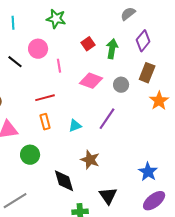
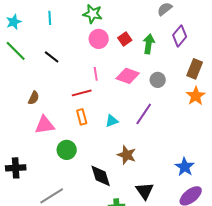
pink circle: (38, 49) -> (99, 39), moved
pink line: (59, 66) -> (96, 74), moved
brown rectangle: (147, 73) -> (195, 69), moved

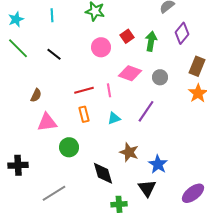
pink circle: (99, 39) -> (101, 47), moved
pink line: (96, 74) -> (109, 90), moved
blue star: (185, 167) -> (158, 164), moved

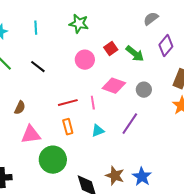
green arrow: (151, 41) -> (135, 54), turned 120
green circle: (69, 147) -> (53, 160), size x1.4
brown star: (129, 152) -> (115, 176), moved

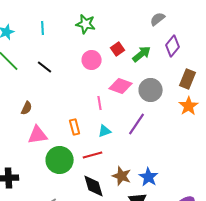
green arrow: (135, 54) -> (142, 54), turned -78
gray circle: (144, 90) -> (151, 90), size x1.5
red line: (68, 103) -> (93, 155), moved

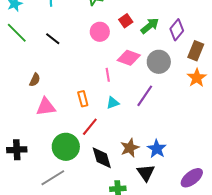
purple diamond: (173, 46) -> (177, 30), moved
red line: (93, 155) -> (90, 127), moved, turned -36
green circle: (60, 160) -> (66, 147), moved
brown star: (122, 176) -> (130, 148), turned 30

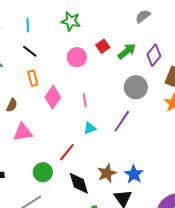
black line: (53, 39) -> (30, 51), moved
pink diamond: (129, 58) -> (53, 97), moved, turned -75
orange rectangle: (83, 99) -> (33, 78), moved
green circle: (66, 147) -> (43, 172), size x0.7

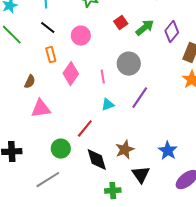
pink circle: (77, 57) -> (81, 36), moved
gray circle: (136, 87) -> (129, 64), moved
blue star: (134, 174) -> (168, 151), moved

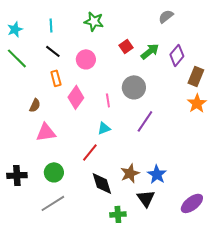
cyan triangle: (108, 105) -> (104, 128), moved
green circle: (61, 149) -> (54, 172), moved
blue star: (168, 151) -> (157, 174), moved

